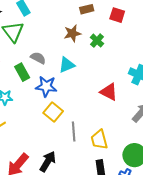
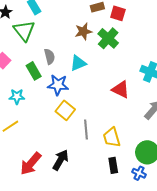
red square: (117, 15) -> (118, 13), moved
green cross: (97, 41) -> (108, 38), size x1.5
gray semicircle: (38, 58) -> (49, 57), turned 49

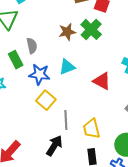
brown star: (83, 31) -> (67, 32), moved
cyan triangle: (78, 63) -> (67, 67), moved
black arrow: (61, 160) -> (54, 146), moved

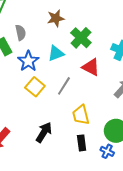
green cross: (91, 29) -> (81, 38), moved
blue star: (39, 74) -> (28, 61), turned 30
gray line: (66, 120) -> (64, 86), moved, turned 36

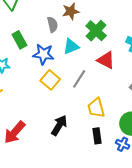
gray semicircle: (21, 33) -> (53, 25), moved
blue star: (28, 61) -> (43, 54), turned -30

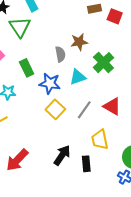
red triangle: (106, 60) -> (112, 106), moved
black rectangle: (97, 136) -> (86, 164), moved

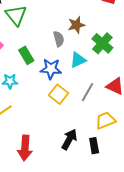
yellow trapezoid: (100, 140) -> (105, 120), turned 85
red arrow: (17, 160) -> (25, 148), turned -35

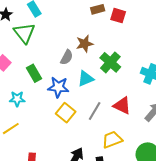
gray semicircle: (59, 39) -> (67, 57), turned 42

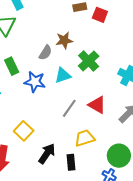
yellow square: (66, 113) -> (24, 131), moved

